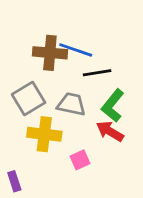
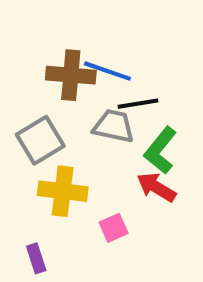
gray trapezoid: (71, 104) -> (114, 126), moved
purple rectangle: (14, 181) -> (36, 258), moved

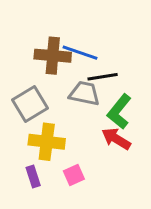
pink square: (114, 228) -> (74, 175), moved
purple rectangle: (36, 258) -> (33, 176), moved

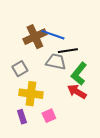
brown cross: (53, 56) -> (35, 37), turned -30
gray square: (30, 104) -> (20, 69), size x0.7

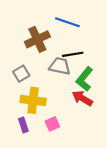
blue line: (53, 35) -> (67, 22), moved

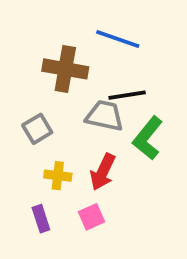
brown cross: (37, 39) -> (65, 69), turned 35
red arrow: (82, 98) -> (103, 172), moved, turned -96
yellow cross: (33, 100) -> (58, 176), size x0.6

